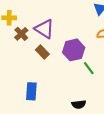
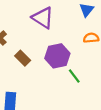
purple triangle: (44, 29) -> (43, 18), moved

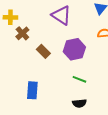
green line: (74, 76) -> (79, 79), moved, turned -32

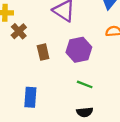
brown rectangle: (43, 51) -> (43, 52), turned 32

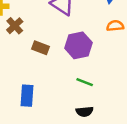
brown rectangle: (43, 52) -> (40, 48), turned -56

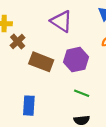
brown rectangle: (40, 48) -> (41, 62), size x1.5

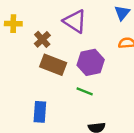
brown cross: (18, 42) -> (42, 39), moved
green line: (82, 93) -> (85, 91), moved

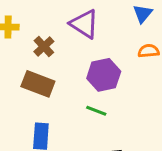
brown rectangle: (53, 65) -> (38, 84), moved

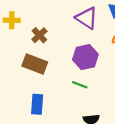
purple triangle: (84, 24) -> (87, 18), moved

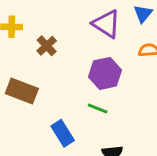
brown rectangle: (35, 64) -> (22, 91), moved
blue rectangle: (37, 104) -> (63, 133), moved, turned -36

